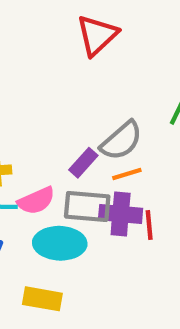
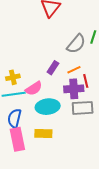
gray semicircle: (121, 141) -> (76, 44), moved
gray rectangle: (87, 207) -> (83, 108), moved
red line: (149, 225) -> (86, 81), moved

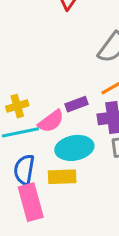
purple rectangle: (53, 68) -> (76, 104), moved, turned 40
yellow rectangle: (43, 134) -> (62, 177), moved

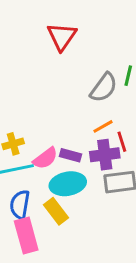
purple rectangle: (76, 104) -> (70, 155), moved, turned 36
yellow rectangle: (62, 177) -> (56, 211), turned 55

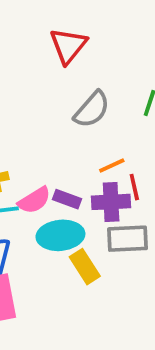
gray semicircle: (104, 88) -> (92, 109), moved
yellow rectangle: (56, 211) -> (85, 267), moved

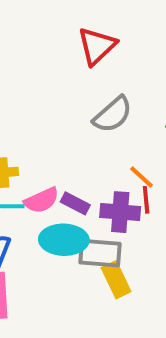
orange line: (112, 165) -> (141, 177), moved, turned 60
gray rectangle: (128, 239) -> (100, 253), moved
yellow rectangle: (85, 267) -> (116, 280), moved

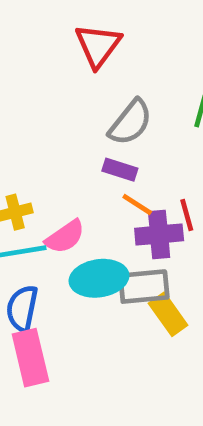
orange line: (141, 177) -> (137, 204), moved
purple rectangle: (75, 203) -> (120, 170), moved

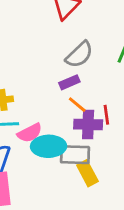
purple rectangle: (120, 170) -> (69, 82), turned -48
pink semicircle: (65, 237) -> (30, 133), moved

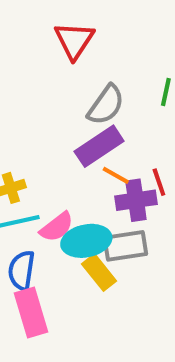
purple rectangle: (69, 82) -> (99, 146), size x1.6
yellow rectangle: (87, 173) -> (99, 272), moved

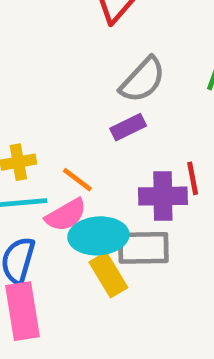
purple rectangle: (99, 146) -> (128, 127), size x0.6
orange line: (116, 175) -> (77, 180), moved

